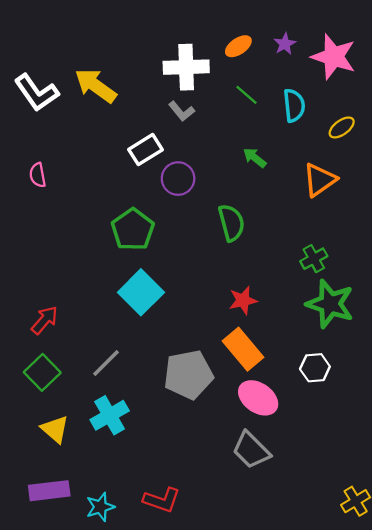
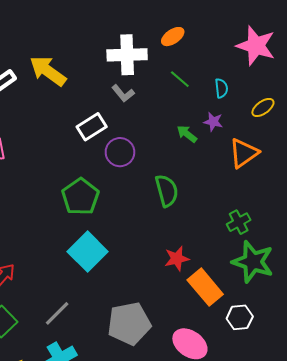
purple star: (285, 44) -> (213, 122), moved, turned -30
cyan semicircle: (294, 105) -> (221, 88), size x0.7
orange rectangle: (243, 349) -> (205, 287), moved

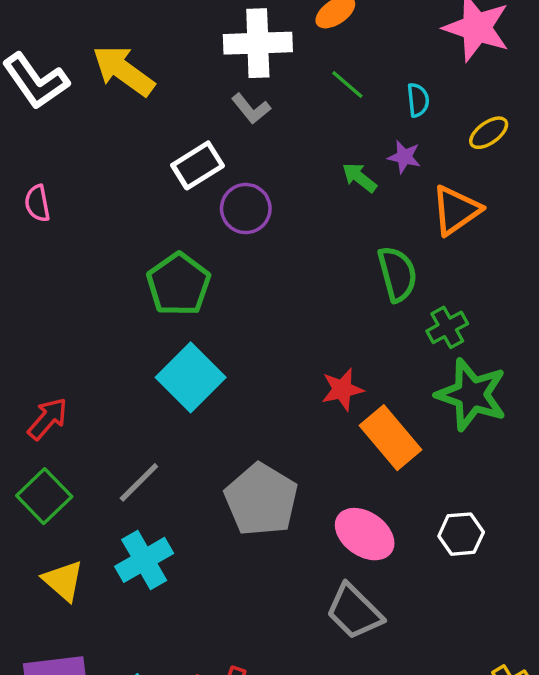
green semicircle: (167, 191) -> (397, 274), moved
white hexagon: (240, 317) -> (461, 534), moved
gray pentagon: (129, 324) -> (261, 500), turned -30

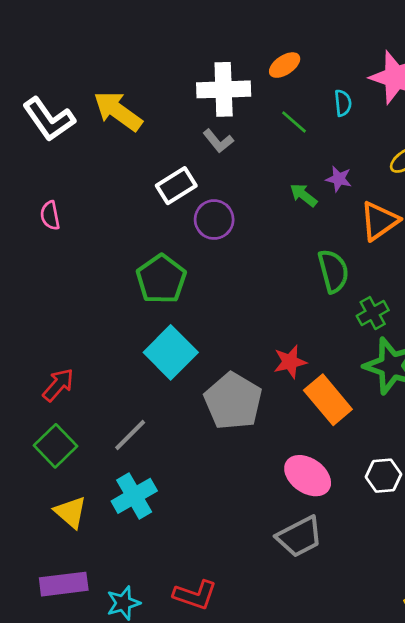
cyan semicircle: (418, 100) -> (343, 103), moved
gray pentagon: (261, 500) -> (233, 401), moved
gray trapezoid: (354, 612) -> (299, 537), turned -72

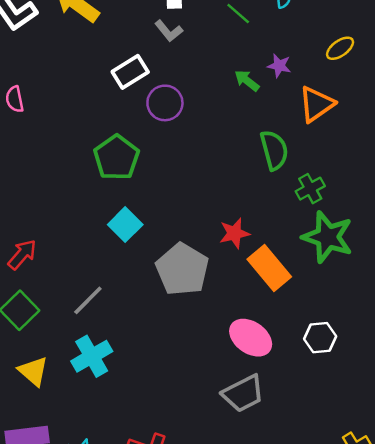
cyan square: (171, 352) -> (125, 225), size x0.7

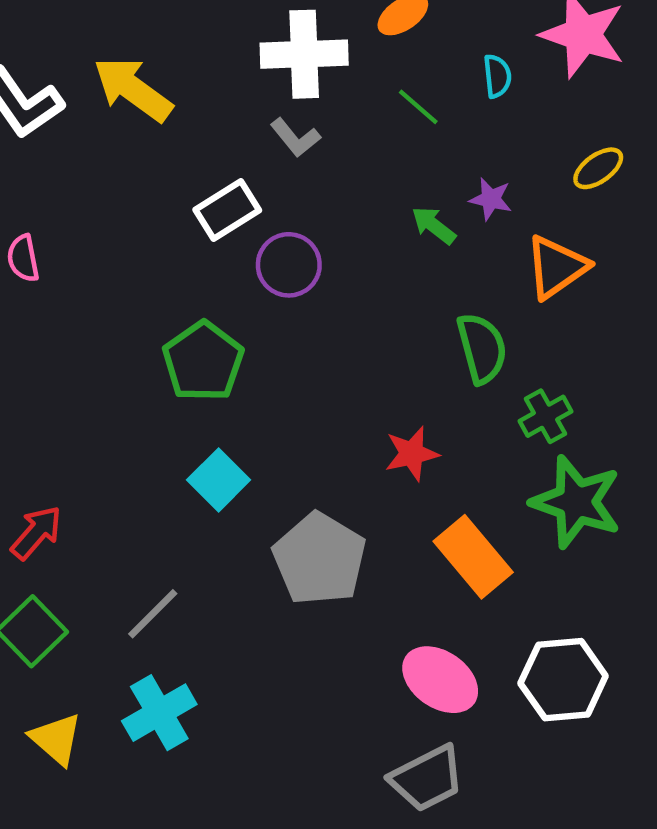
red star: (234, 233) -> (412, 454), moved
white hexagon: (320, 338) -> (563, 680), size x1.5

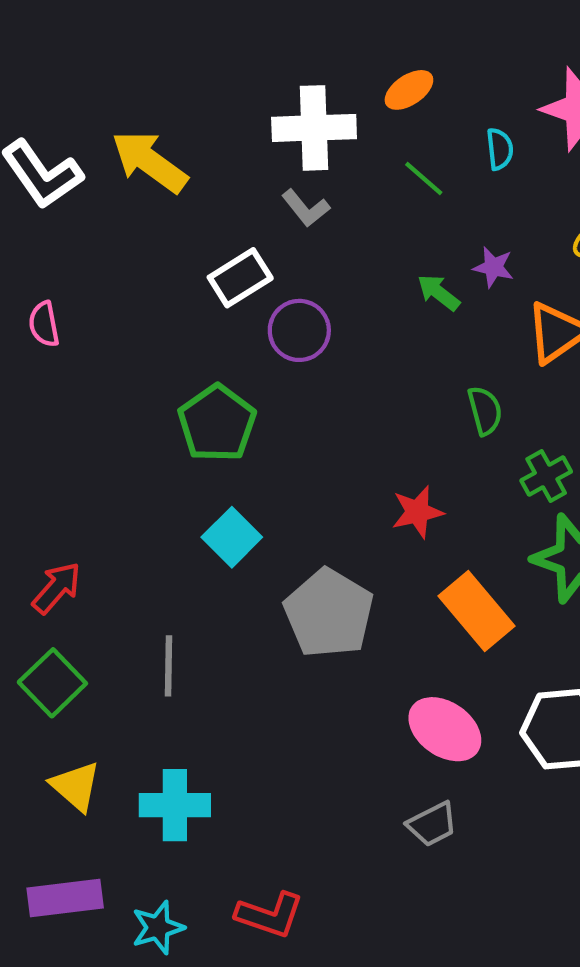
green semicircle: (482, 348) -> (485, 411), size x0.7
gray line: (153, 614) -> (168, 666), turned -44
cyan cross: (159, 713) -> (175, 805), moved, turned 30
gray trapezoid: (427, 778) -> (432, 824), size x0.7

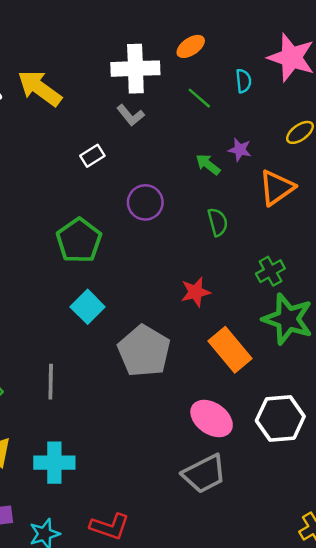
white rectangle: (240, 278) -> (92, 156), size x0.7
purple circle: (299, 330) -> (145, 202), moved
green semicircle: (485, 411) -> (218, 222), moved
gray trapezoid: (432, 824) -> (204, 474), size x1.5

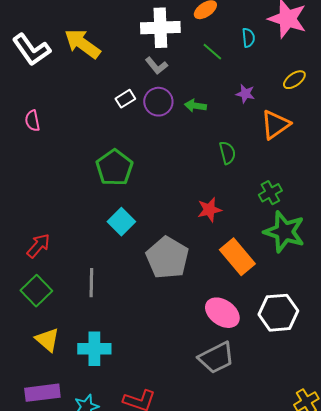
green arrow: (208, 164) -> (195, 106), moved, turned -30
purple circle: (145, 202) -> (158, 102), moved

